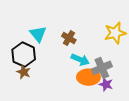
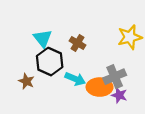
black hexagon: (24, 55) -> (50, 62), moved
cyan arrow: (80, 60) -> (75, 79), moved

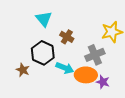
cyan triangle: (43, 38) -> (44, 19), moved
gray cross: (115, 77) -> (95, 55), moved

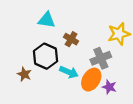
cyan triangle: (44, 19) -> (47, 20), turned -42
orange ellipse: (86, 75) -> (91, 80), turned -60

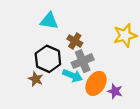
gray cross: (101, 58) -> (83, 61), moved
brown star: (24, 74) -> (36, 79), moved

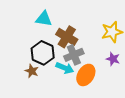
brown cross: (75, 41) -> (67, 37), size x1.5
purple star: (115, 91) -> (113, 59), moved

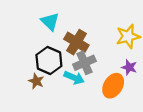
cyan triangle: (44, 19) -> (50, 21), turned 36
orange ellipse: (86, 75) -> (113, 86), moved

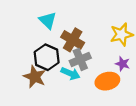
brown star: (36, 81) -> (35, 77), size x1.5
orange ellipse: (113, 86) -> (107, 81), turned 45

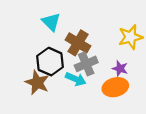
purple star: (123, 64) -> (120, 69), moved

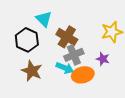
black hexagon: (50, 62) -> (27, 40), moved
orange ellipse: (115, 87) -> (83, 75), moved

